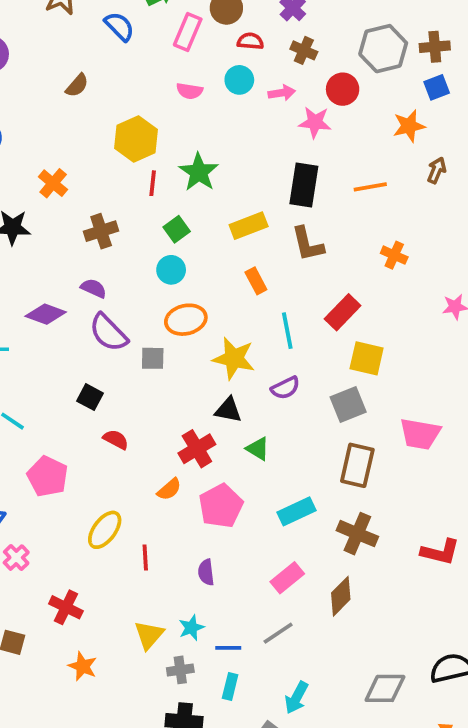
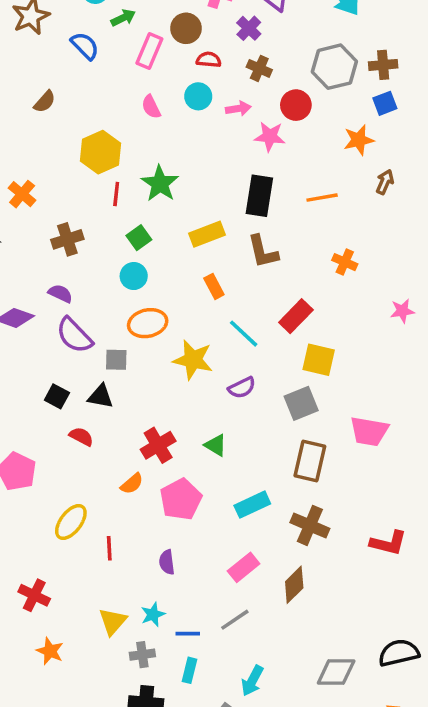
pink semicircle: (190, 91) -> (151, 107), turned 55
cyan line: (287, 331) -> (244, 334), turned -36
black triangle: (228, 410) -> (101, 396), moved

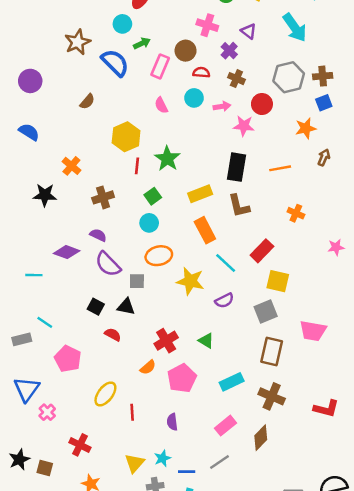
blue semicircle: (85, 46) -> (115, 63), size x1.4
orange rectangle: (214, 286) -> (205, 230), size x1.5

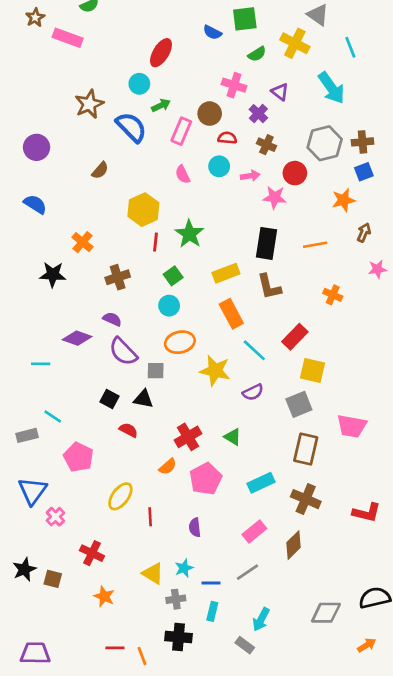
pink star: (336, 247) -> (377, 269), moved
yellow triangle: (135, 463) -> (153, 573), turned -40

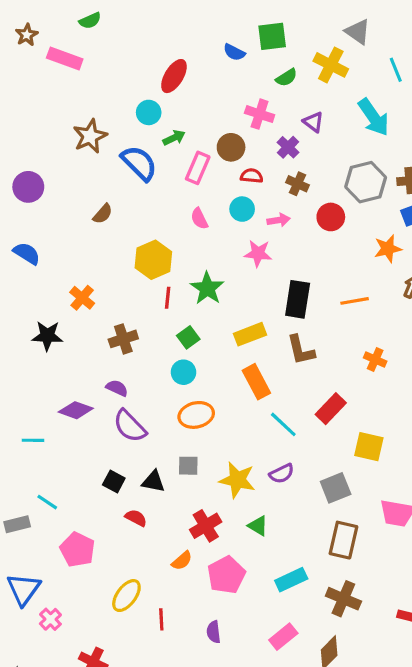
pink star: (275, 197) -> (258, 253), moved
gray square: (156, 371) -> (188, 466), moved
yellow star: (215, 371) -> (237, 480), moved
yellow square: (312, 371) -> (369, 447), moved

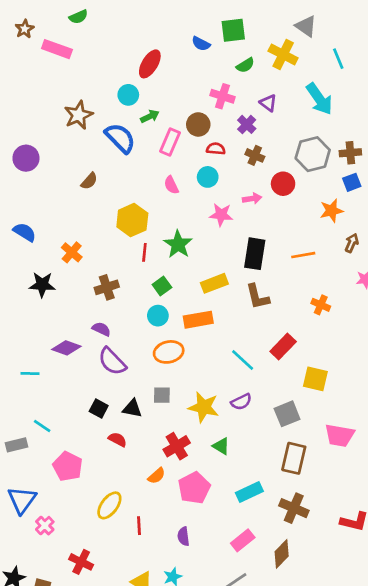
pink arrow: (279, 220) -> (252, 199), moved
blue semicircle: (27, 253) -> (25, 232), moved
orange rectangle: (256, 382) -> (198, 320), moved, turned -72

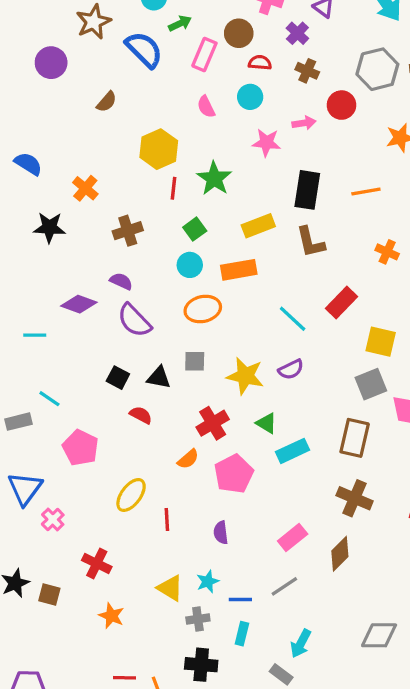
purple circle: (26, 158) -> (51, 63), moved
gray square: (287, 414) -> (371, 384), moved
cyan rectangle: (249, 492) -> (293, 451), moved

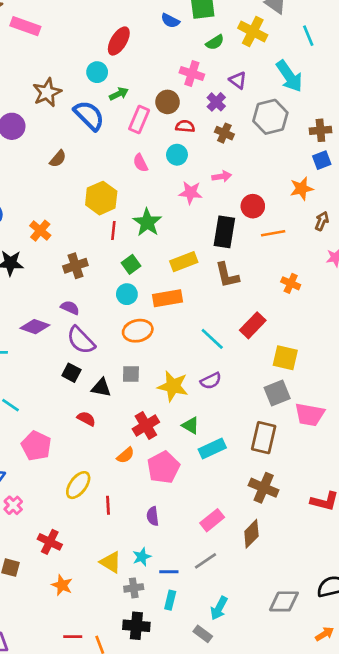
gray hexagon: (377, 69) -> (270, 117), moved
red circle: (341, 105) -> (253, 206), moved
black square: (118, 378) -> (71, 373), moved

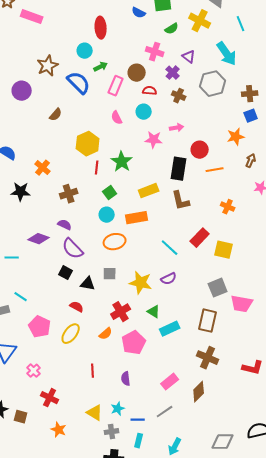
red ellipse: (119, 41) -> (101, 28), turned -35
yellow square: (285, 358) -> (224, 250), moved
yellow ellipse: (78, 485) -> (71, 334), moved
pink cross: (13, 505) -> (34, 371), moved

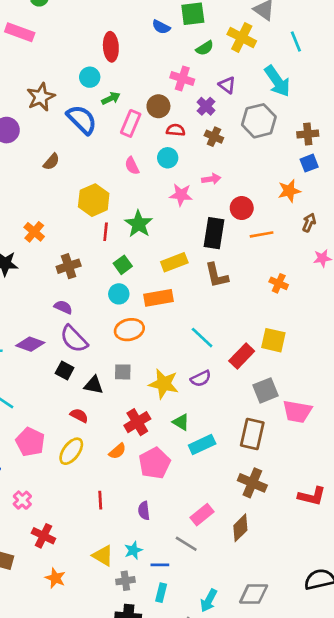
red rectangle: (200, 238) -> (242, 356), moved
purple diamond: (39, 239) -> (30, 344), moved
gray line: (165, 412) -> (186, 544), moved, turned 66
gray diamond: (223, 442) -> (254, 594), moved

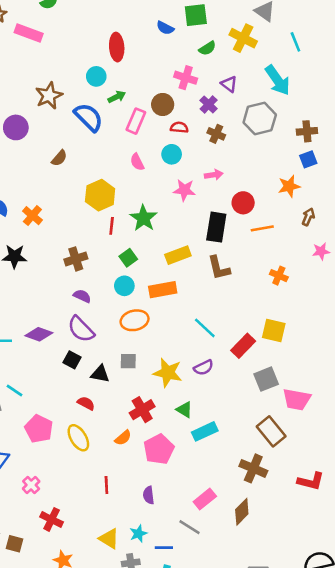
orange cross: (34, 232) -> (32, 216), moved
purple semicircle: (63, 307) -> (82, 296), moved
brown rectangle: (252, 434) -> (271, 431), moved, turned -52
yellow ellipse: (71, 451) -> (78, 438), turned -68

